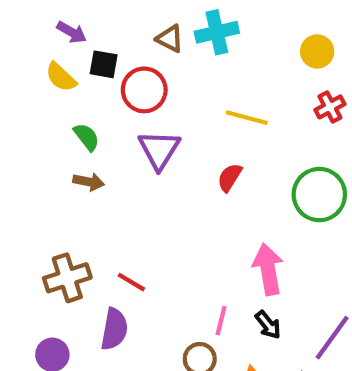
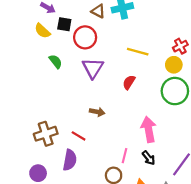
yellow circle: (317, 51) -> (174, 65), moved
brown arrow: (89, 182) -> (97, 112), moved

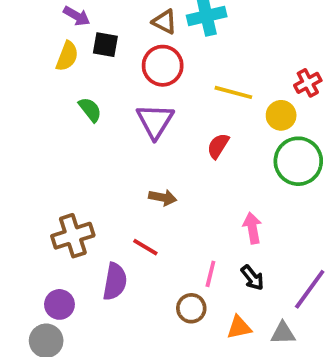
yellow semicircle: (42, 31) -> (67, 56), turned -112
red circle: (85, 37) -> (163, 66), moved
yellow circle: (174, 65) -> (281, 115), moved
pink arrow: (149, 129) -> (252, 228), size x0.7
red line: (79, 136) -> (145, 247), moved

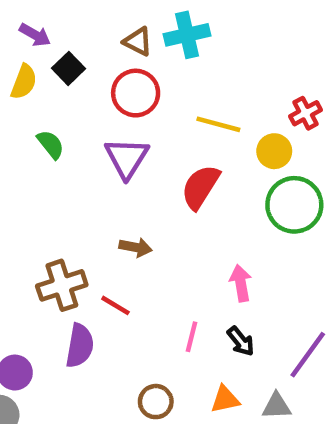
black square: (105, 45) -> (69, 68), turned 36
red semicircle: (218, 146) -> (200, 187), size x1.5
brown cross: (73, 236) -> (62, 285), moved
brown circle: (191, 308) -> (156, 402), moved

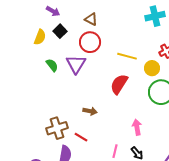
purple arrow: (35, 35) -> (53, 11), moved
cyan cross: (187, 35) -> (155, 16), moved
purple triangle: (127, 158) -> (76, 64), moved

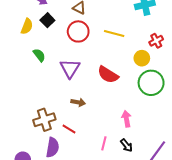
yellow line: (127, 56) -> (114, 34), moved
purple triangle: (76, 64) -> (70, 68), moved
red semicircle: (119, 84) -> (108, 75), turned -90

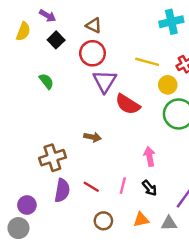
yellow semicircle: (27, 26) -> (23, 31), moved
yellow line: (114, 34) -> (147, 62), moved
purple triangle: (70, 68) -> (105, 81), moved
red line: (69, 129) -> (91, 187), moved

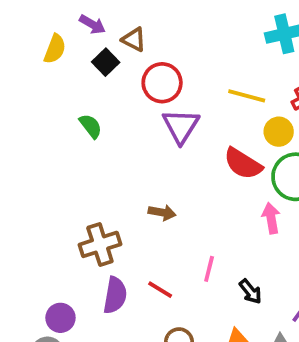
brown triangle: (94, 25) -> (134, 39), moved
red semicircle: (128, 104) -> (243, 164), moved
pink arrow: (150, 156) -> (271, 218), moved
pink line: (123, 186) -> (209, 269), moved

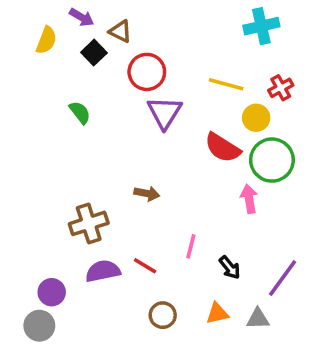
purple semicircle: (115, 295) -> (103, 271), turned -112

